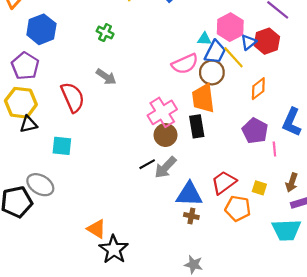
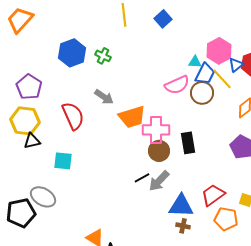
blue hexagon: (41, 29) -> (72, 53), moved
orange trapezoid: (203, 98) -> (132, 117), moved, turned -100
pink cross: (162, 112) -> (156, 130), turned 32

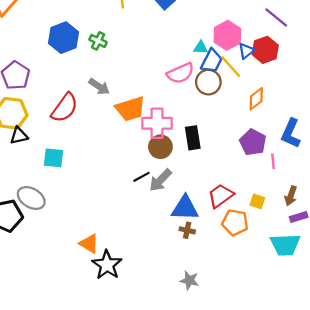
red semicircle: (73, 116) -> (65, 108), turned 60

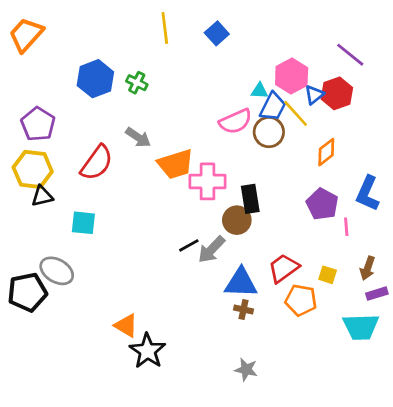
brown circle: (160, 147) -> (237, 220), moved

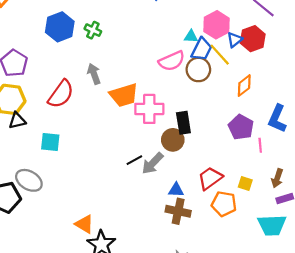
gray arrow: (138, 137) -> (94, 74), turned -144
blue triangle: (241, 283) -> (176, 190), size x0.6
brown cross: (244, 310) -> (178, 211), size x1.6

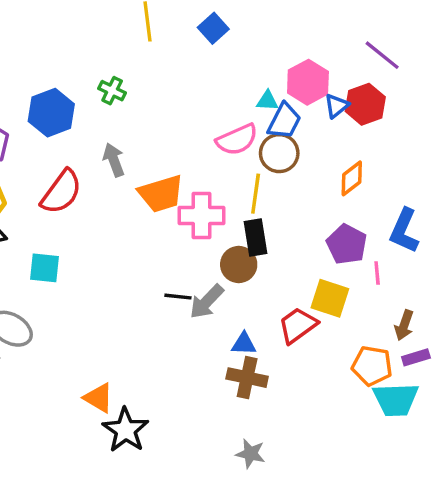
blue hexagon: (60, 27) -> (51, 113), moved
yellow line: (220, 55) -> (256, 194), moved, turned 50
black line: (134, 160) -> (178, 297), turned 35
yellow square: (245, 184) -> (330, 298), moved, size x1.6
orange pentagon: (224, 204) -> (372, 366), moved

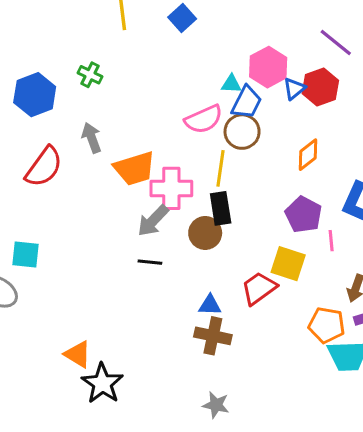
cyan square: (45, 268) -> (26, 254), moved
gray arrow: (207, 302) -> (153, 221), moved

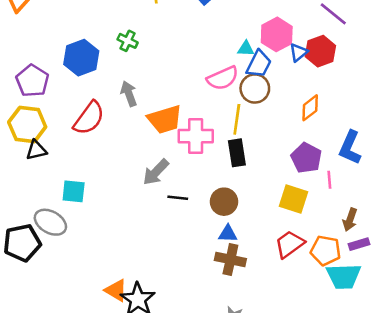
gray arrow: (153, 221) -> (156, 172), moved
brown circle: (205, 233) -> (224, 202), moved
red trapezoid: (259, 288) -> (290, 244), moved
orange triangle: (78, 354) -> (116, 290), moved

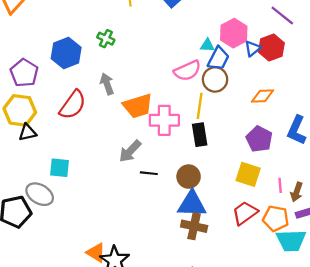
orange diamond: (310, 108) -> (262, 96), turned 35
pink line: (329, 180) -> (280, 185), moved
blue triangle: (228, 234) -> (192, 204), size x1.8

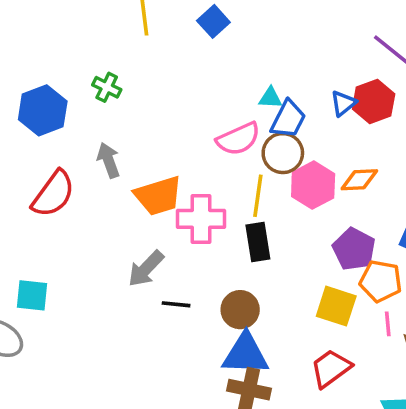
pink hexagon: (234, 33) -> (313, 185), moved
orange pentagon: (276, 218) -> (381, 281), moved

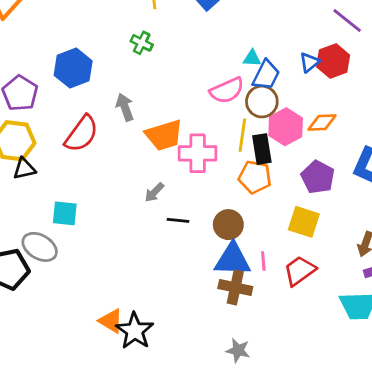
green cross: (107, 87) -> (142, 43), moved
black rectangle: (258, 242) -> (262, 149), moved
gray arrow: (146, 269) -> (154, 192), size x0.7
orange pentagon: (381, 281) -> (255, 177), moved
pink line: (388, 324) -> (263, 261), moved

